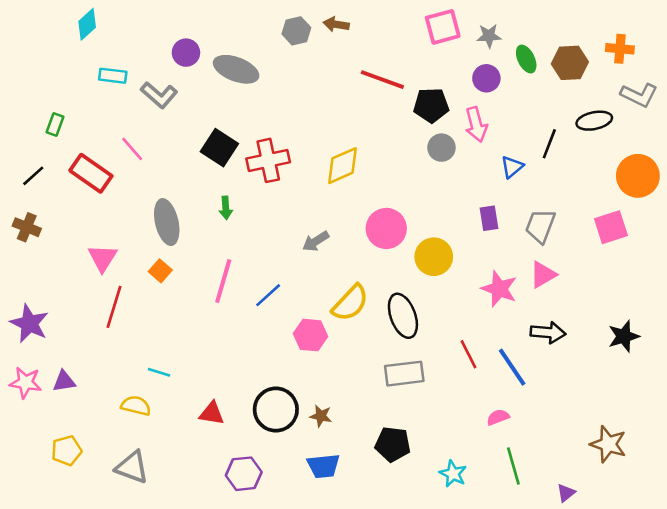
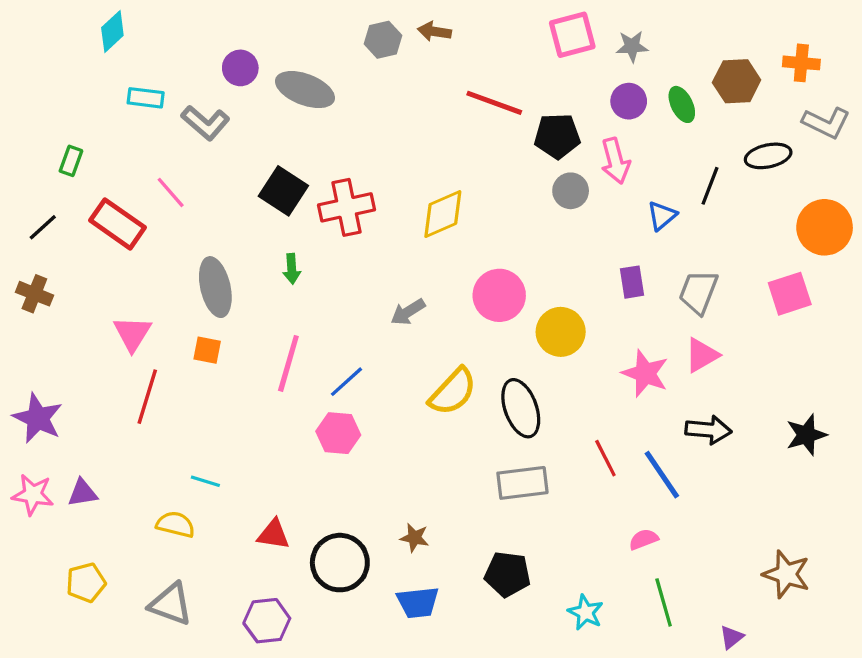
green ellipse: (526, 59) -> (682, 104), moved
orange square: (160, 271) -> (207, 350), turned -30
pink hexagon: (311, 335) -> (338, 433), moved
black circle: (276, 409) -> (340, 563), moved
purple hexagon: (244, 474) -> (267, 621), moved

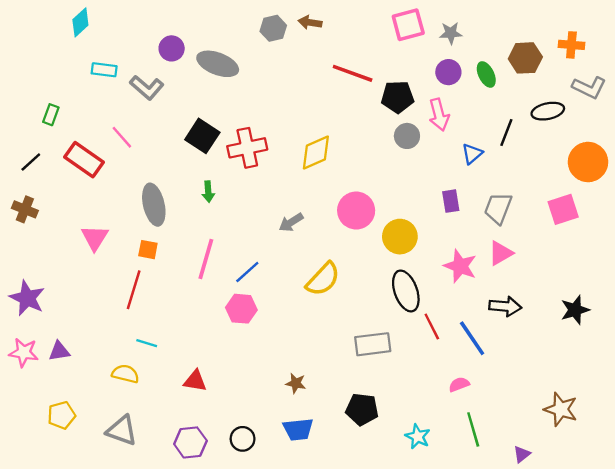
red line: (147, 397) -> (134, 290), moved
black ellipse: (521, 408) -> (406, 291), moved
black circle: (340, 563) -> (243, 439), moved, size x0.6

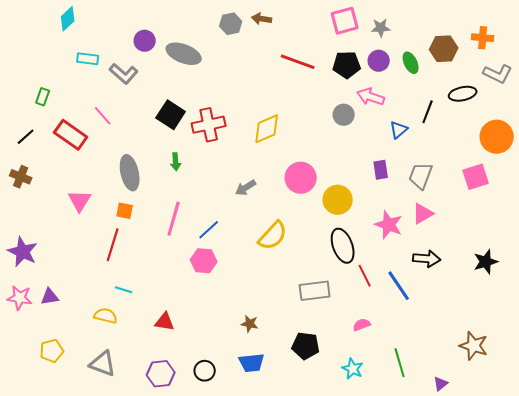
black pentagon: (398, 97) -> (347, 65), moved
pink arrow: (439, 115) -> (371, 97), turned 124
pink semicircle: (459, 384) -> (362, 325), moved

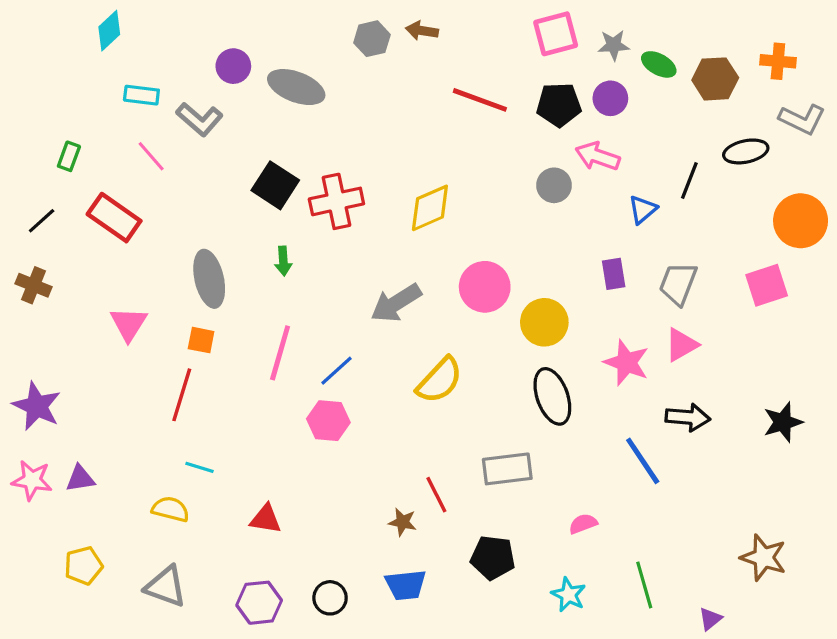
green ellipse: (411, 63) -> (659, 64), moved, turned -35
pink line: (103, 116) -> (151, 156), moved
gray arrow: (246, 188) -> (396, 303), size x1.5
red line: (365, 276) -> (436, 495), moved

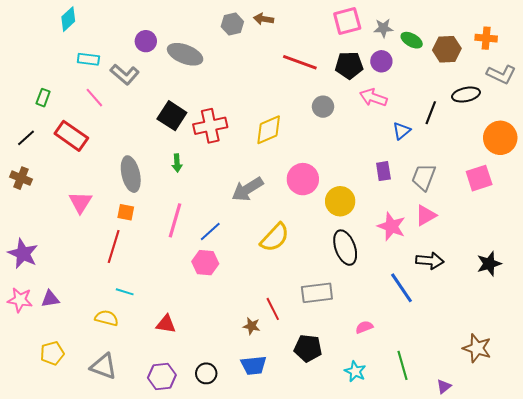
gray circle: (554, 185) -> (323, 107), moved

